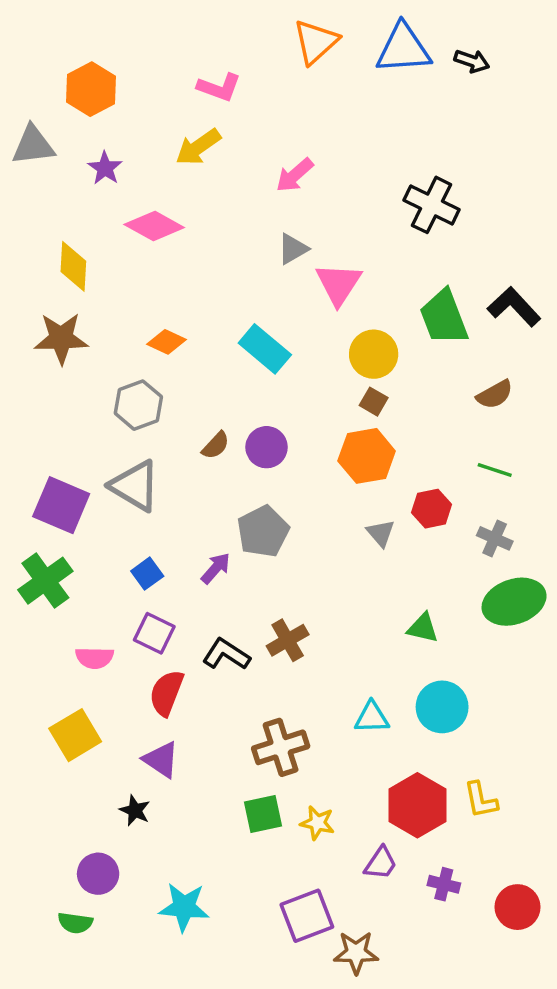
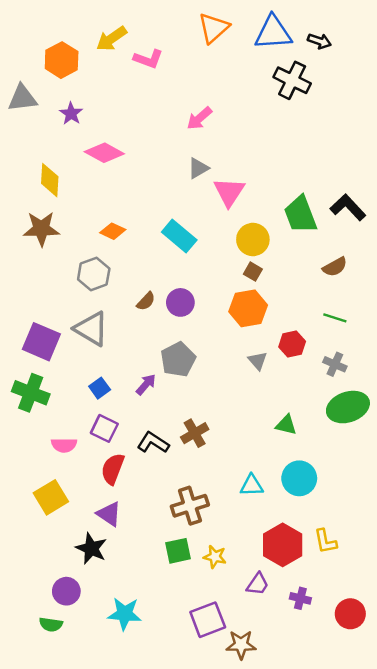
yellow arrow: (198, 147) -> (111, 39), moved
black cross: (432, 205) -> (292, 80), moved
green cross: (45, 581) -> (31, 393), turned -33
black star: (135, 811) -> (91, 548), size x1.5

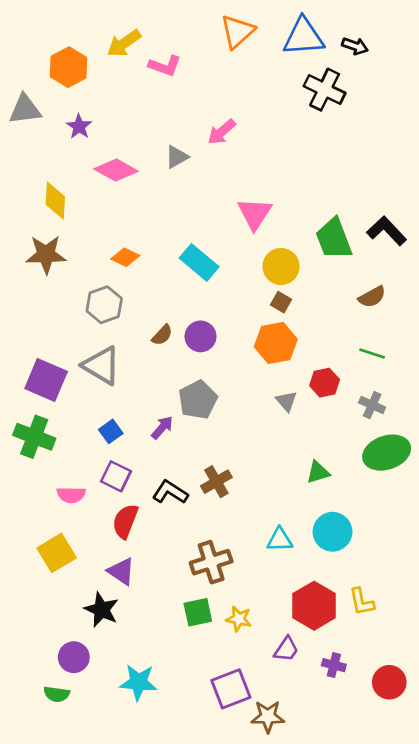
gray triangle: (198, 168) -> (177, 157), moved
green triangle: (286, 425) -> (318, 472), turned -30

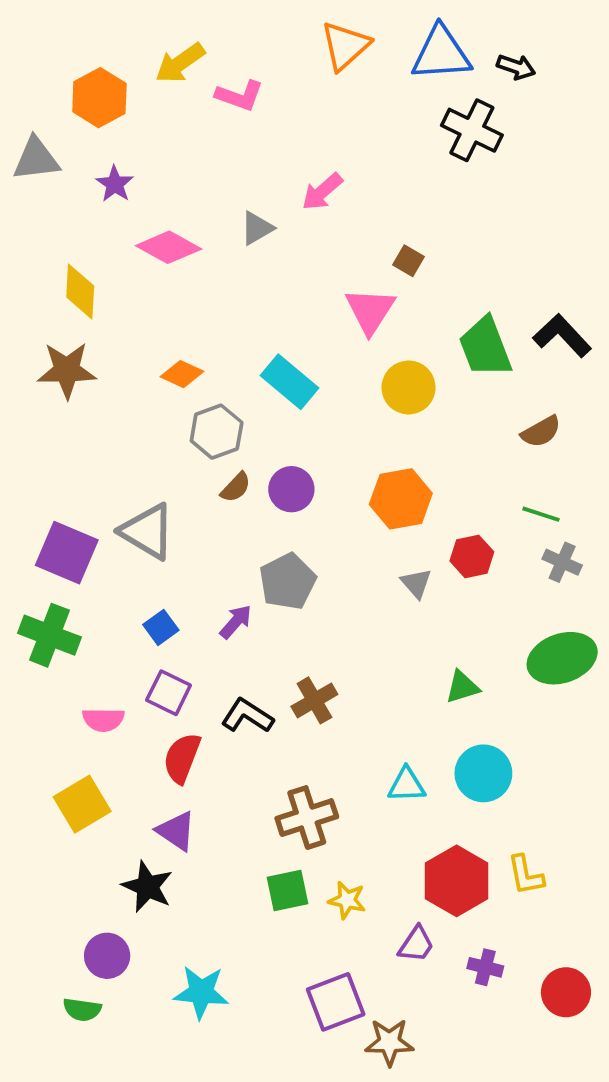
brown square: (281, 302) -> (409, 261), moved
gray hexagon: (104, 305) -> (217, 432), moved
gray cross: (372, 405) -> (562, 562), moved

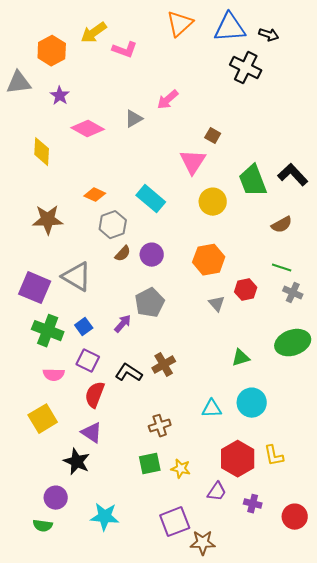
brown star: (67, 370) -> (48, 220), moved
green cross: (49, 635) -> (48, 331), moved
brown cross: (307, 818) -> (160, 426), size x0.7

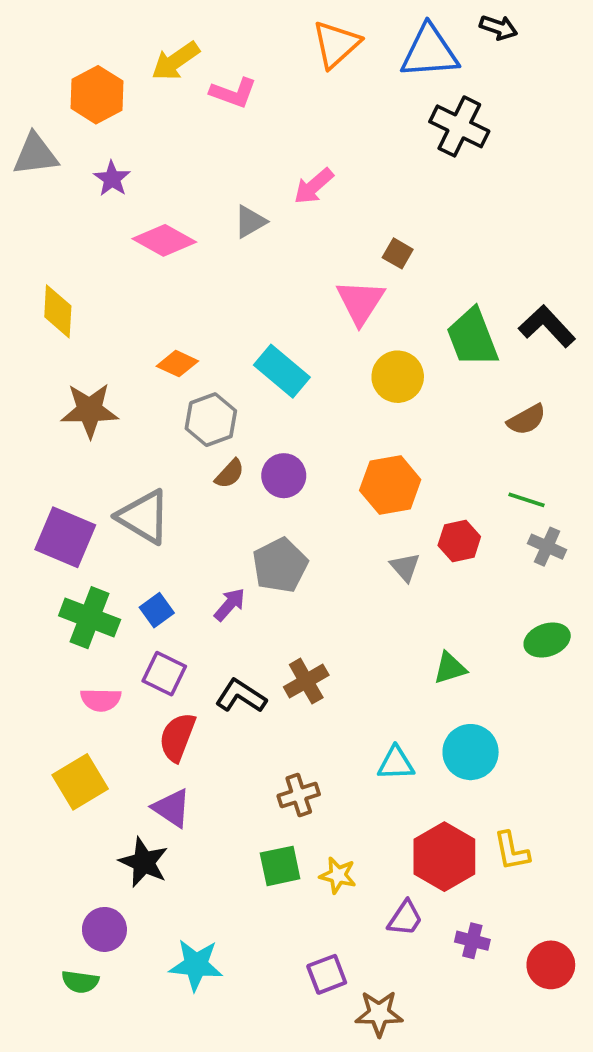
black arrow: (269, 35) -> (499, 27), moved
yellow diamond: (42, 152) -> (58, 311), moved
green ellipse: (293, 343) -> (547, 640), size x0.7
purple square: (175, 522) -> (327, 974), size x0.7

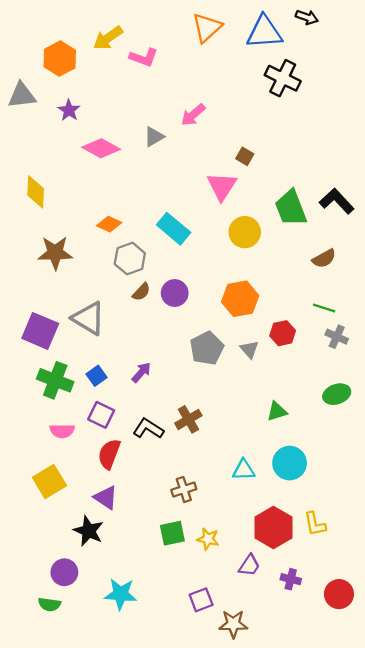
gray pentagon: (280, 565) -> (207, 348), moved

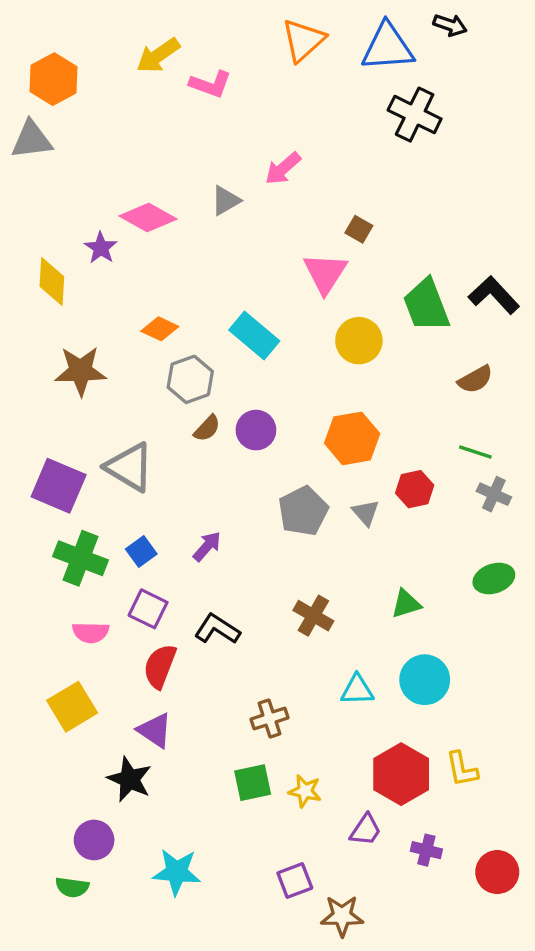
orange hexagon: (60, 59) -> (54, 79), moved
purple star: (69, 110) -> (101, 248), moved
brown cross: (188, 419) -> (313, 616), moved, turned -30

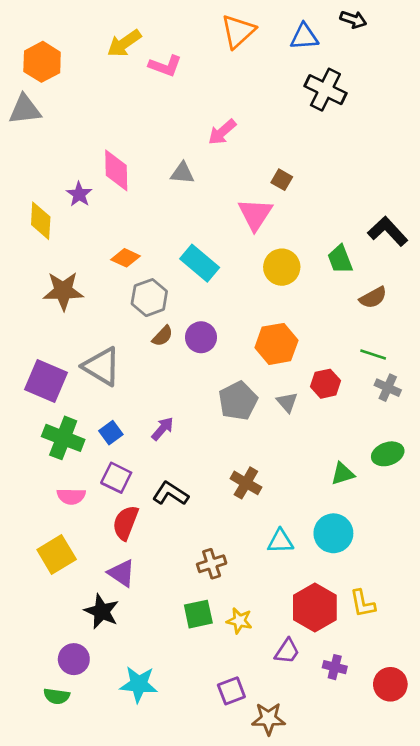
blue triangle: (388, 47) -> (304, 37), size x0.7
gray triangle: (226, 201) -> (182, 173), moved, turned 35
pink diamond: (148, 217) -> (116, 170), turned 60
green trapezoid: (426, 305) -> (340, 259), moved, size x0.7
green triangle: (406, 604) -> (343, 474), moved

